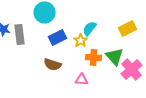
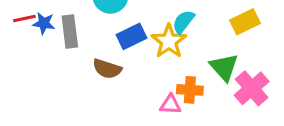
yellow star: (81, 40) -> (169, 41), size x1.5
orange cross: (94, 58) -> (190, 90), moved
brown semicircle: (53, 64) -> (107, 69), moved

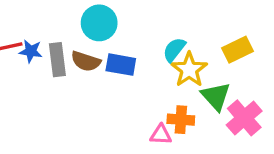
blue rectangle: (131, 36) -> (121, 65), turned 36
yellow star: (169, 41) -> (189, 70), moved
brown semicircle: (107, 69) -> (86, 61), moved

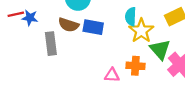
cyan semicircle: (174, 50) -> (131, 17), turned -36
gray rectangle: (57, 60) -> (51, 44), moved
pink triangle: (161, 135) -> (112, 75), moved

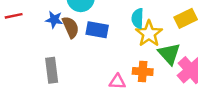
blue star: (30, 18) -> (54, 20), moved
brown semicircle: (69, 25) -> (71, 27), turned -132
gray rectangle: (51, 44) -> (52, 70), moved

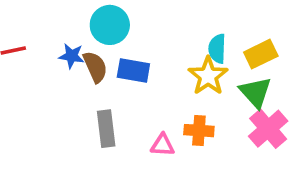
cyan semicircle: (138, 18) -> (217, 49), moved
green triangle: (169, 54) -> (255, 92), moved
gray rectangle: (52, 70) -> (106, 129), moved

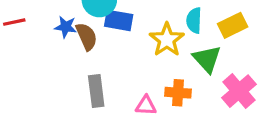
blue rectangle: (133, 70) -> (119, 20), moved
yellow star: (208, 76) -> (167, 40), moved
green triangle: (255, 92) -> (207, 59), moved

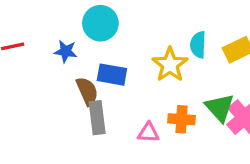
blue rectangle: (119, 20) -> (112, 75), moved
brown semicircle: (87, 36) -> (87, 91), moved
green triangle: (207, 59) -> (220, 108), moved

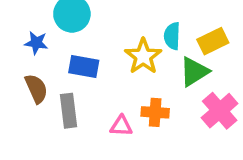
brown semicircle: (87, 91) -> (36, 89), moved
green triangle: (220, 108) -> (194, 72), moved, turned 40

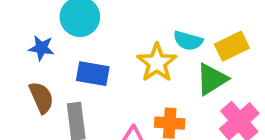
cyan semicircle: (172, 36) -> (188, 41), turned -76

